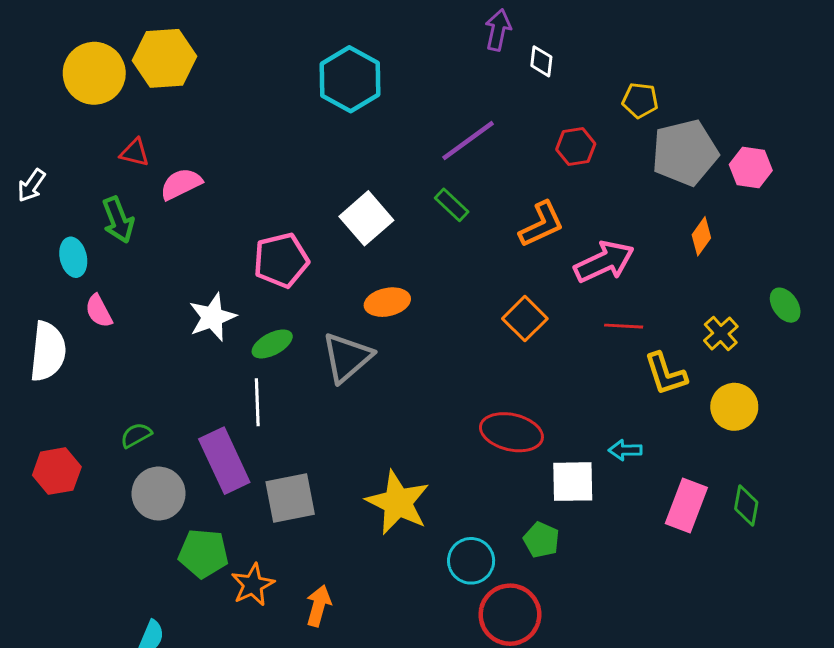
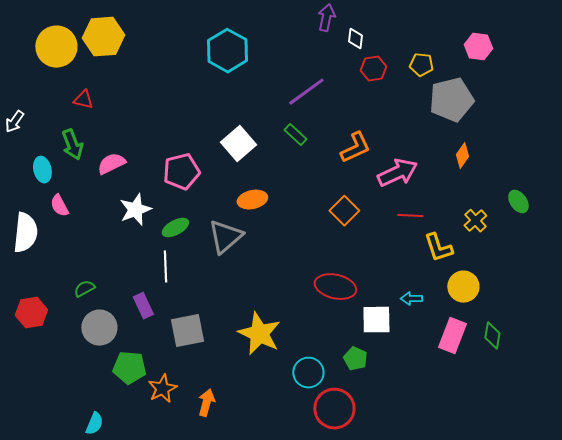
red hexagon: (576, 147) -> (373, 69), moved
pink hexagon: (751, 167) -> (478, 47), moved
pink semicircle: (181, 184) -> (111, 164), moved
yellow circle: (734, 407) -> (463, 287), moved
purple rectangle: (224, 461) -> (143, 306), size x0.6

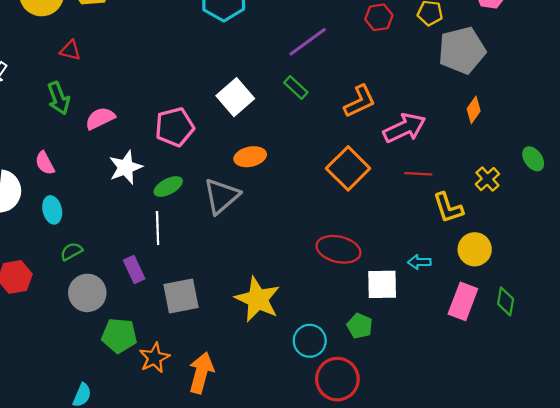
cyan ellipse: (42, 170) -> (52, 210), moved
orange square: (344, 211) -> (348, 168), size x1.4
orange arrow: (206, 403) -> (201, 373), size x1.4

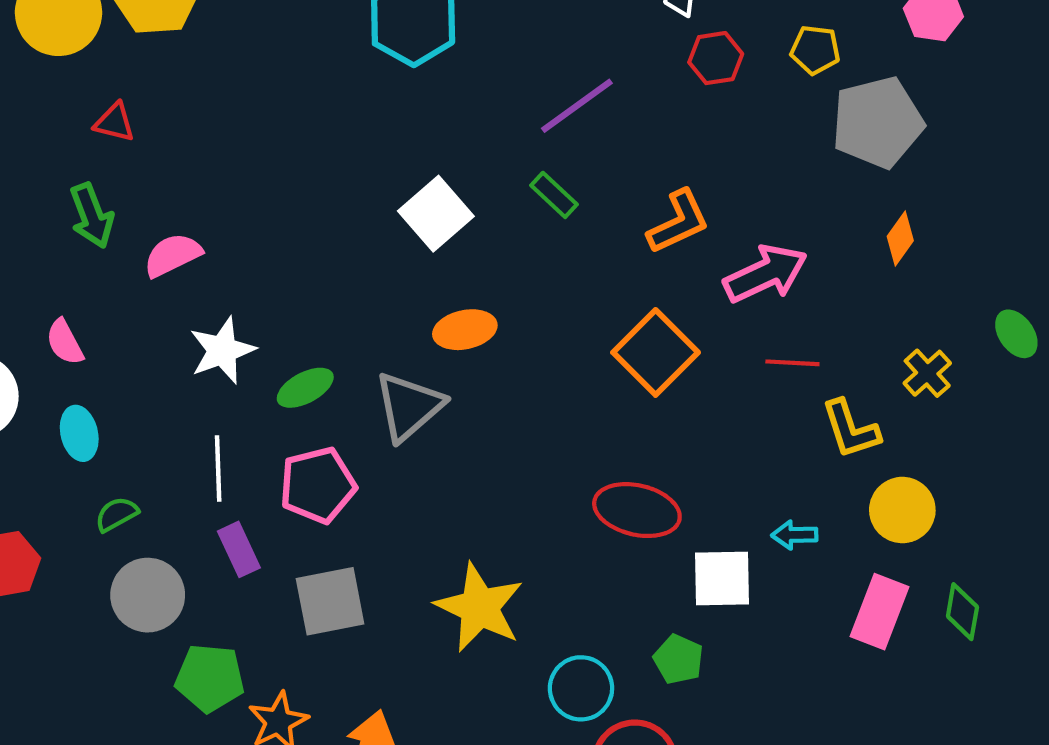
pink pentagon: (175, 127) -> (318, 485), moved
white line: (158, 228) -> (218, 469), moved

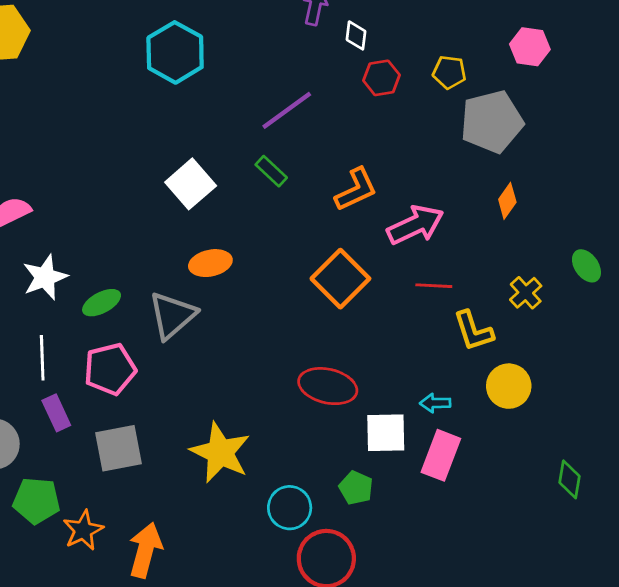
pink rectangle: (880, 612) -> (441, 455), moved
green diamond: (962, 612) -> (570, 479), moved

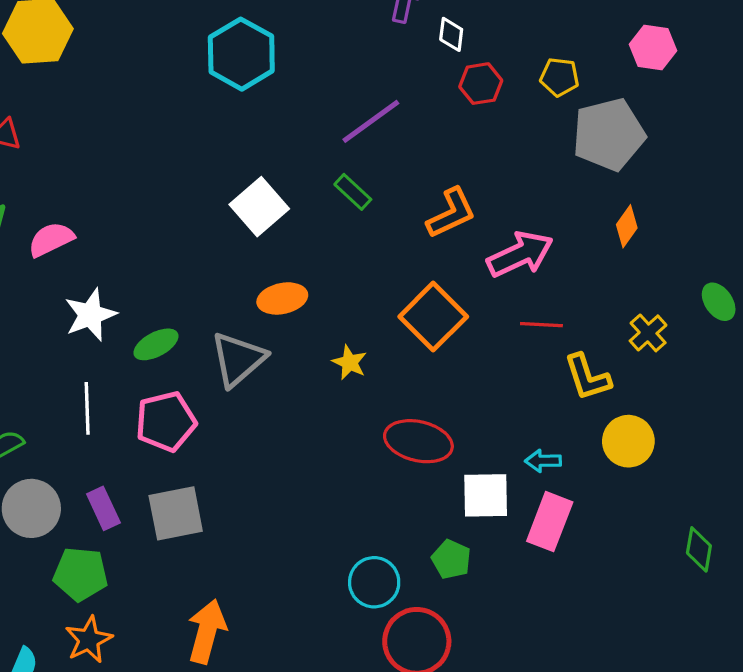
purple rectangle: (56, 413) -> (103, 508), moved
yellow star: (220, 453) -> (350, 362), moved, size x0.5
orange star: (83, 530) -> (89, 640), moved

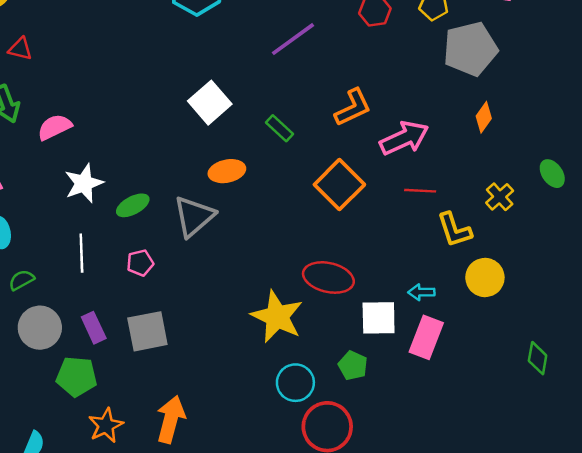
green rectangle: (353, 192) -> (280, 128), moved
yellow star: (350, 362) -> (277, 317), moved, size x2.0
pink pentagon: (166, 421) -> (140, 263), size x0.6
orange star: (89, 640) -> (106, 425), moved

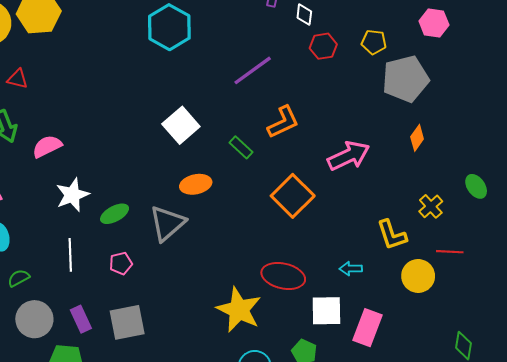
orange L-shape: (353, 108) -> (283, 122), moved
red line: (420, 191) -> (450, 252), moved
cyan arrow: (421, 292) -> (351, 269), moved

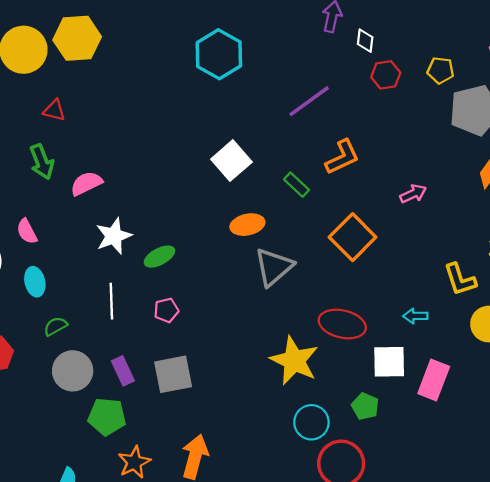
pink arrow: (349, 156) -> (413, 194), size x0.6
gray triangle: (167, 223) -> (274, 267), moved

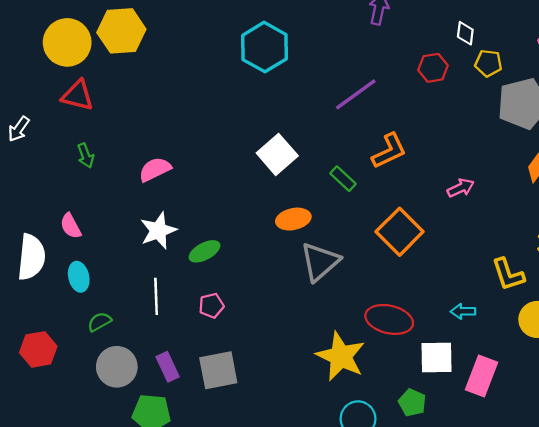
white diamond: (365, 41) -> (465, 33), moved
red triangle: (54, 110) -> (78, 96), moved, size x1.4
green arrow: (42, 162) -> (86, 156), size x0.7
pink semicircle: (86, 183) -> (155, 169), moved

